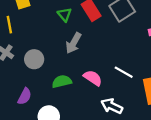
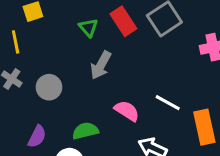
green semicircle: (62, 81) -> (85, 131), moved

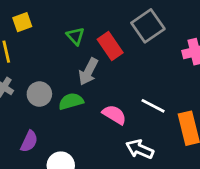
red rectangle: (123, 21) -> (110, 46), moved
green semicircle: (85, 131) -> (71, 101), moved

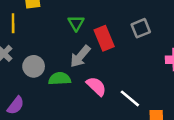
gray square: (148, 26) -> (141, 28), size x0.7
pink semicircle: (114, 115) -> (96, 86), moved

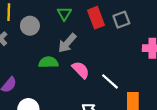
red rectangle: (104, 38) -> (96, 18), moved
gray circle: (34, 66) -> (30, 26), moved

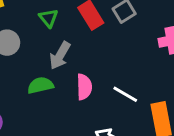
pink semicircle: (81, 70) -> (84, 87), turned 54

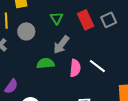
white line: (125, 94) -> (97, 66), moved

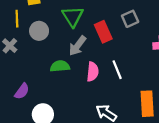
green triangle: (57, 18) -> (73, 16), size x1.5
red rectangle: (86, 20) -> (103, 32), moved
white line: (97, 66) -> (117, 70), turned 30

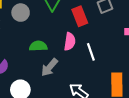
gray arrow: (77, 46) -> (49, 67), moved
pink semicircle: (93, 72) -> (70, 42), moved

